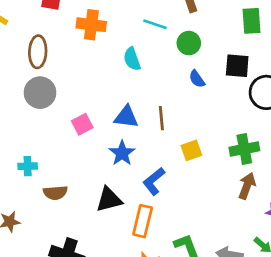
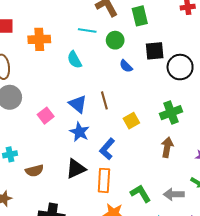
green rectangle: (252, 21) -> (140, 16), moved
blue triangle: (126, 117) -> (78, 104), turned 42
brown arrow: (247, 186) -> (167, 147), moved

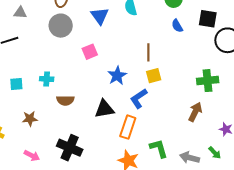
blue triangle: (78, 104) -> (100, 16), moved
yellow square: (131, 121) -> (154, 76), moved

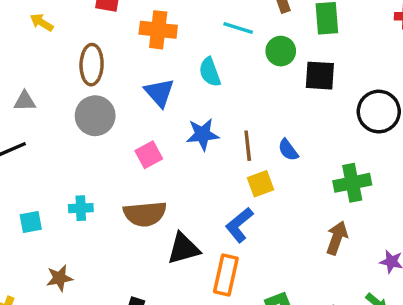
black square: (208, 19) -> (320, 76), moved
blue semicircle: (177, 26) -> (288, 150), moved
blue star: (117, 76) -> (203, 134), moved, turned 30
brown semicircle: (65, 100) -> (145, 214), moved, size x1.4

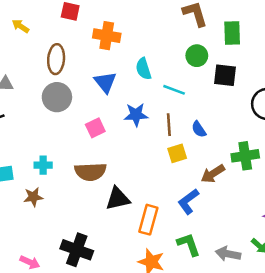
cyan line: (238, 28) -> (174, 90), moved
blue L-shape: (239, 225) -> (188, 201), moved
brown arrow: (337, 238) -> (213, 174), moved, turned -145
brown star: (59, 278) -> (33, 197), moved

